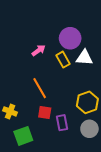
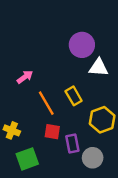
pink arrow: (39, 50) -> (25, 77), moved
yellow rectangle: (63, 60) -> (74, 96), moved
gray circle: (89, 129) -> (93, 158), moved

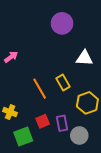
purple circle: (82, 45) -> (62, 23), moved
pink arrow: (25, 77) -> (11, 57), moved
red square: (52, 132) -> (43, 121), moved, turned -32

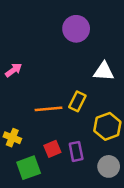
yellow rectangle: (63, 82) -> (77, 101), turned 56
orange line: (40, 89) -> (49, 109), turned -65
gray circle: (79, 135) -> (109, 166), moved

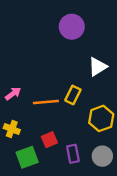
pink arrow: (14, 70) -> (13, 94), moved
white triangle: (104, 71) -> (98, 67), turned -36
purple rectangle: (76, 151) -> (73, 154), moved

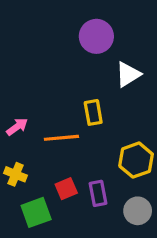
white triangle: (98, 67) -> (128, 74), moved
yellow rectangle: (73, 95) -> (93, 112), moved, turned -36
purple rectangle: (73, 154) -> (98, 193), moved

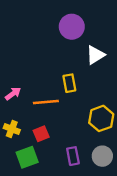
red square: (66, 189) -> (41, 134), moved
purple rectangle: (98, 193) -> (73, 156), moved

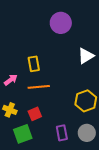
white triangle: (95, 55) -> (86, 56), moved
yellow rectangle: (69, 83) -> (34, 64), moved

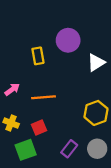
purple circle: (61, 23) -> (68, 40), moved
yellow rectangle: (34, 64) -> (38, 56), moved
purple rectangle: (62, 133) -> (69, 149), turned 49

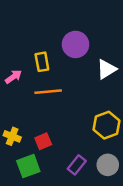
pink arrow: (12, 89) -> (13, 77), moved
orange line: (44, 97) -> (48, 92), moved

